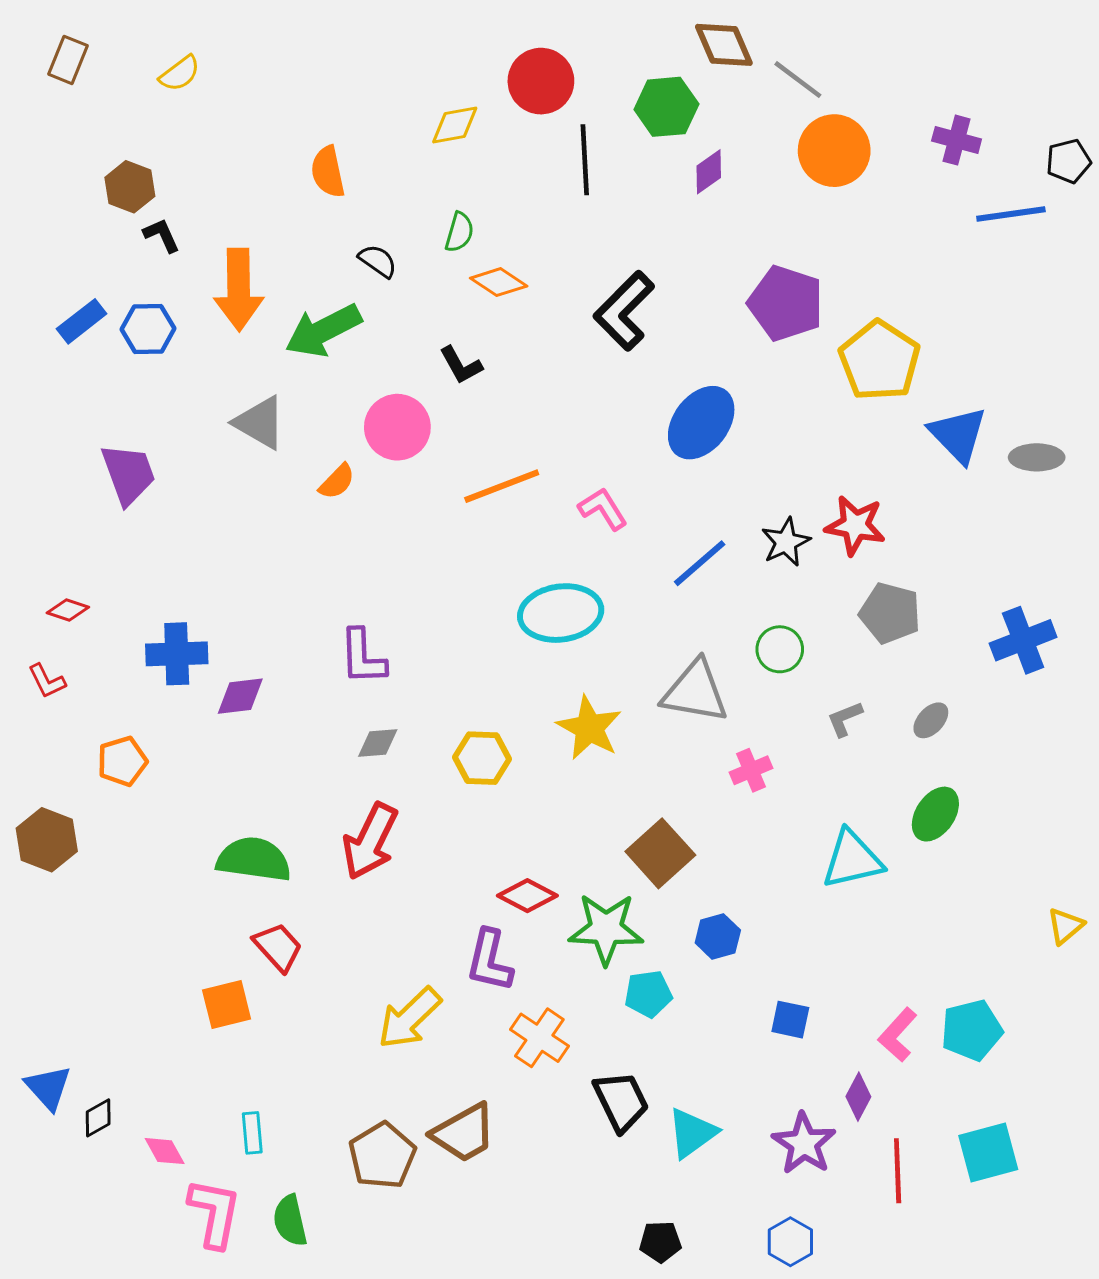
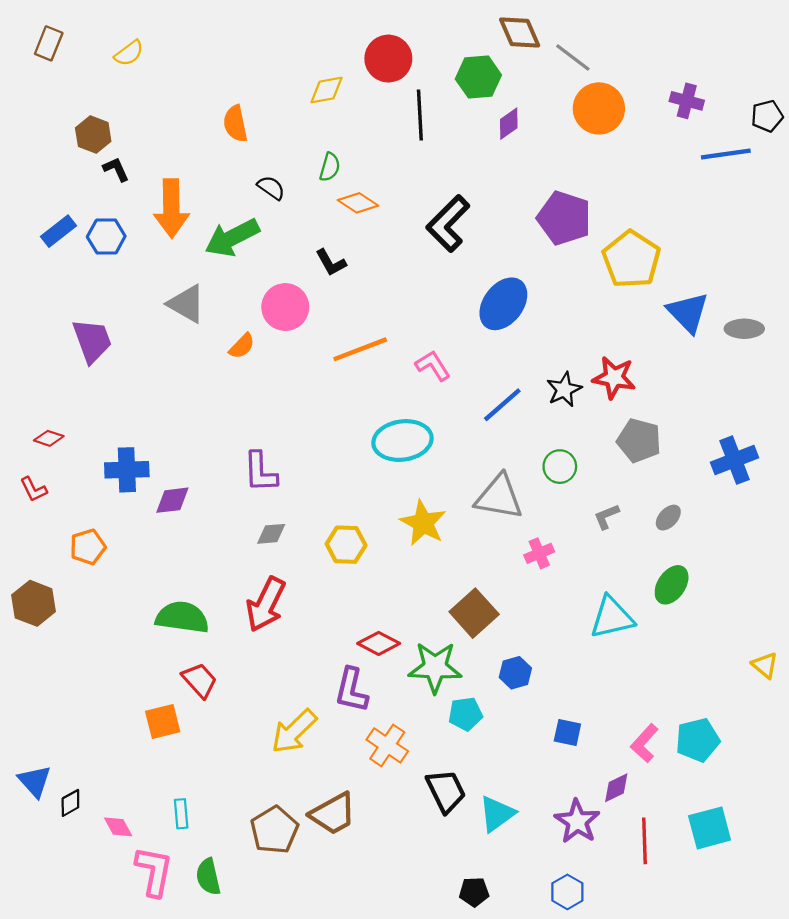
yellow triangle: (1065, 926) -> (765, 665), turned -40
purple diamond: (858, 1097) -> (616, 788), turned 36

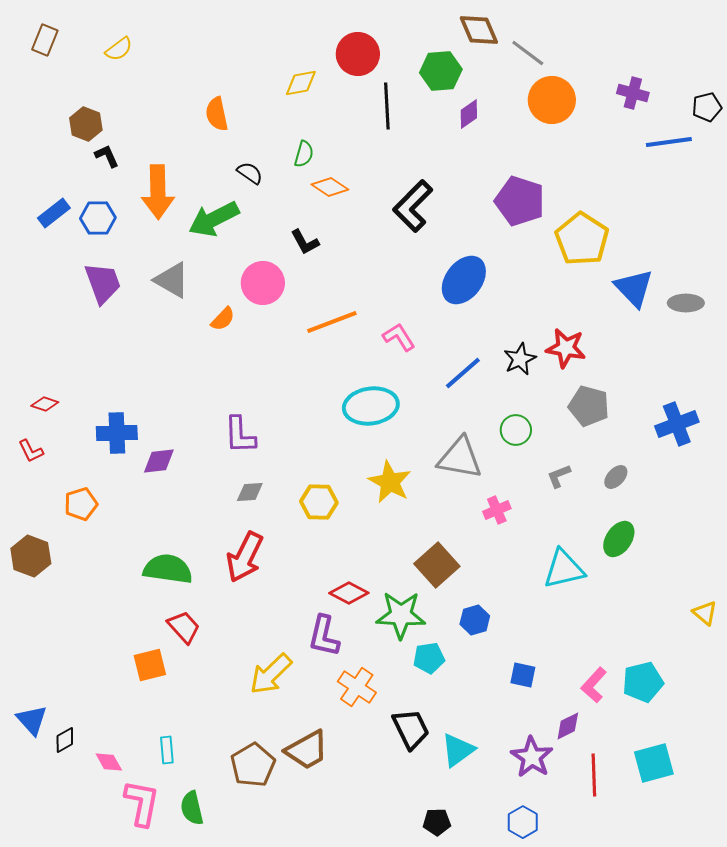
purple trapezoid: (92, 341) -> (103, 283), moved

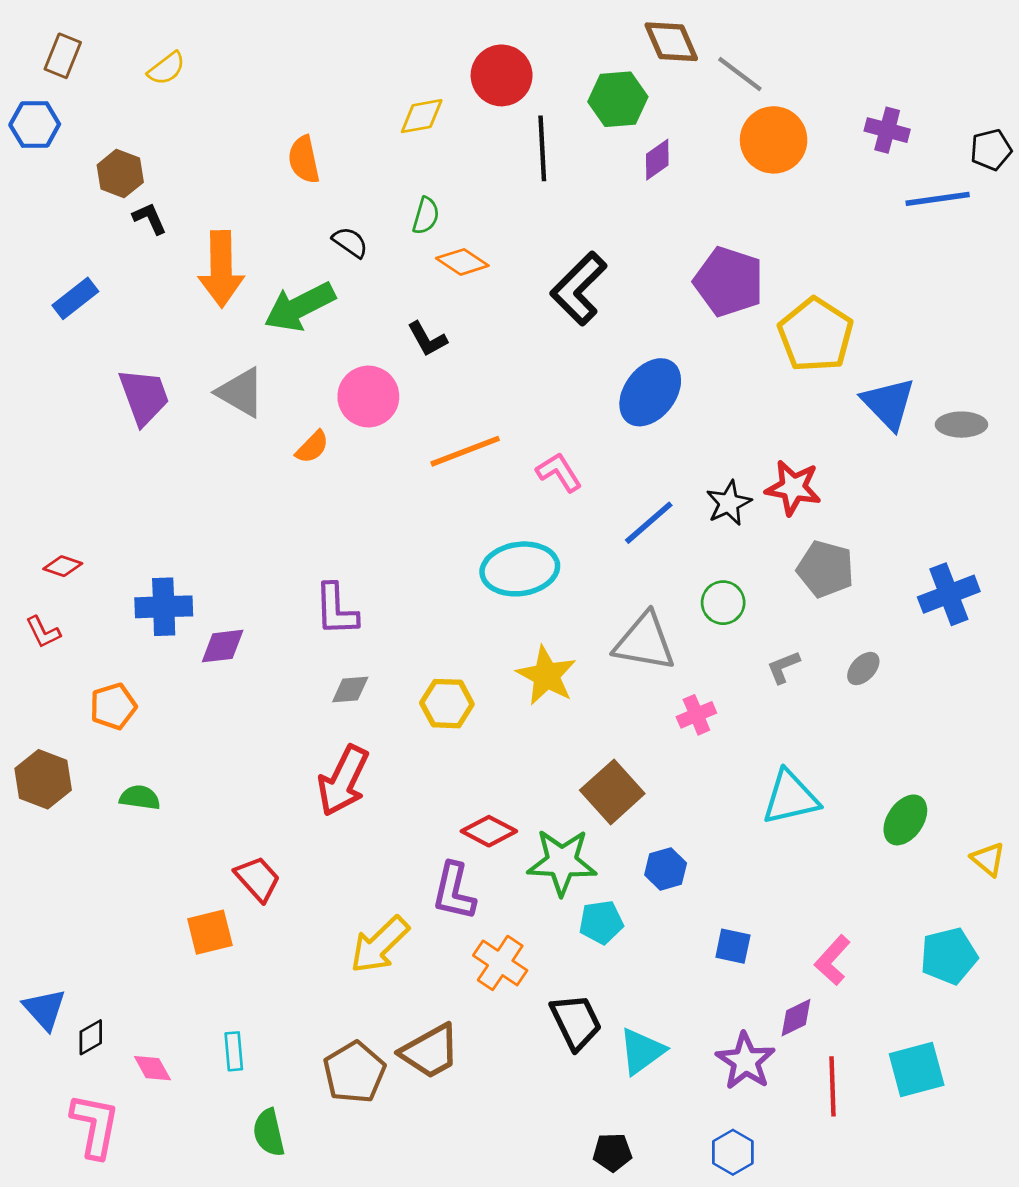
blue hexagon: (98, 218) -> (35, 124), moved
green ellipse: (619, 539) -> (905, 820), moved
green semicircle: (168, 569) -> (140, 798), moved, size x0.6
cyan pentagon: (643, 682) -> (949, 956), moved
pink L-shape: (142, 803) -> (95, 1126), moved

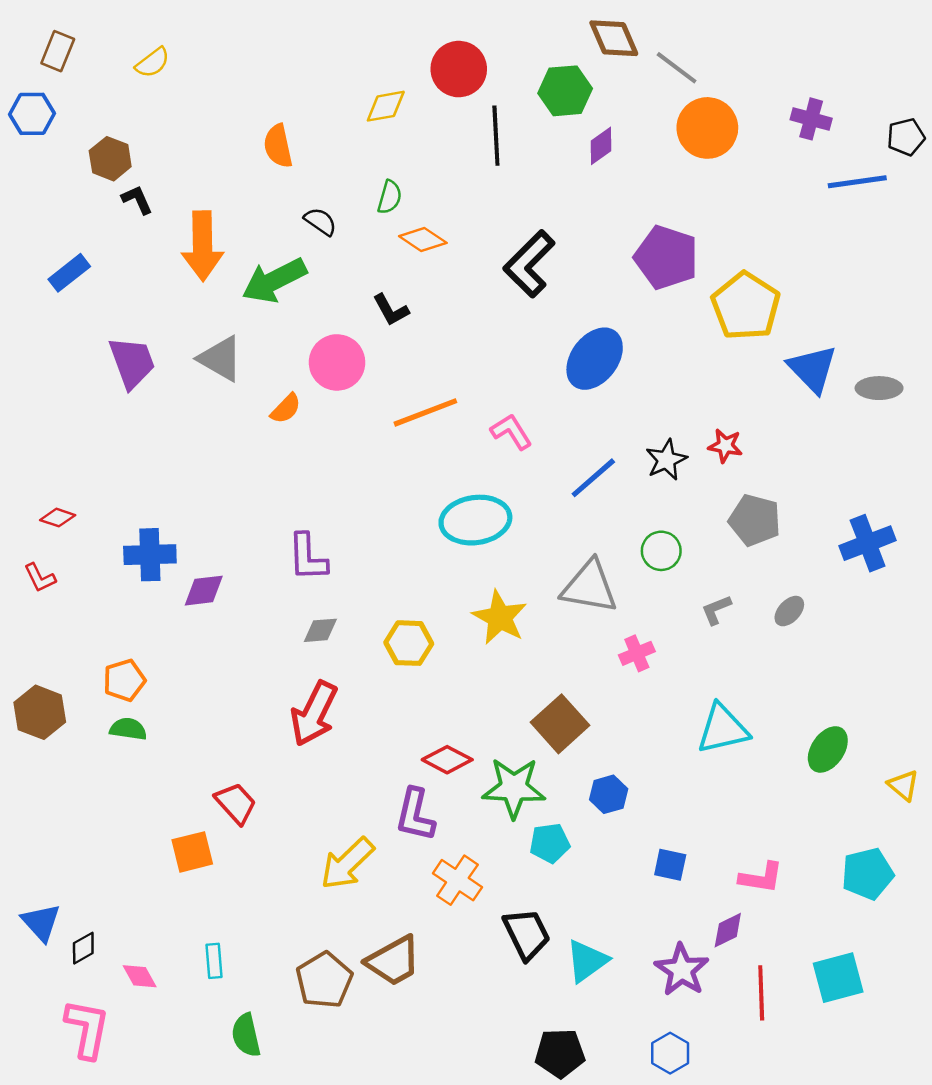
red star: (793, 488) -> (725, 446), size x0.7
orange pentagon: (113, 706) -> (124, 680), moved
pink L-shape: (832, 960) -> (761, 878), turned -123
black pentagon: (612, 1152) -> (560, 1053), size x1.4

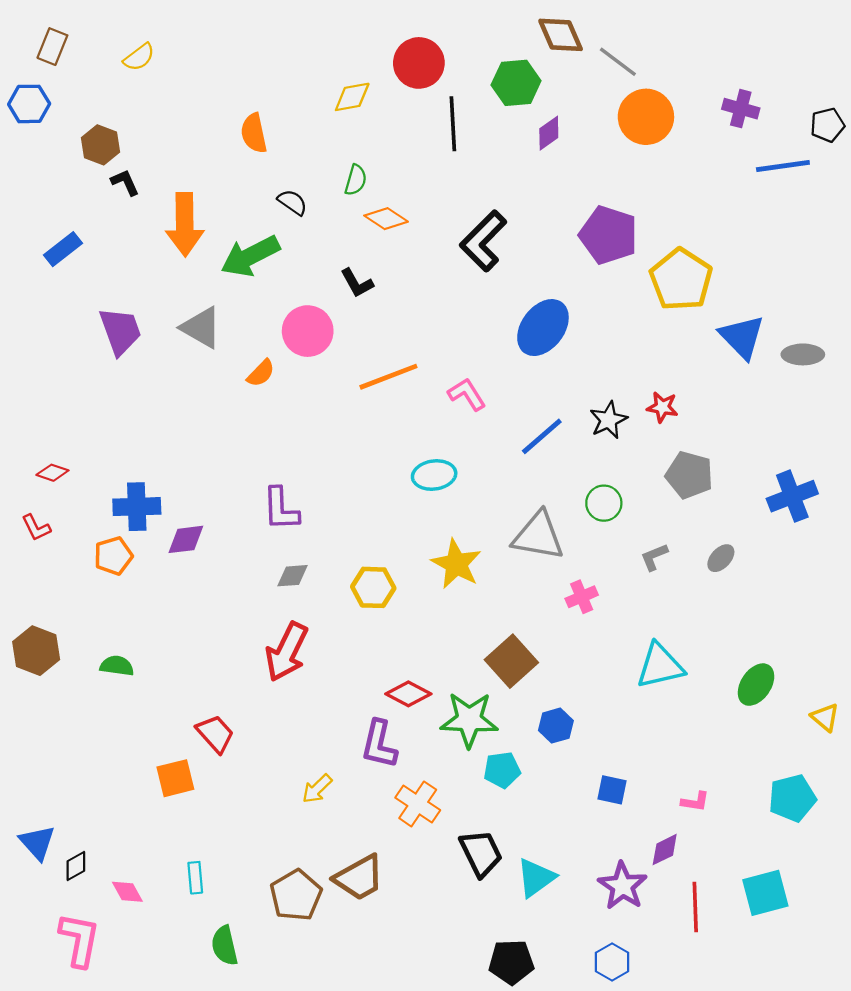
cyan ellipse: (475, 520) -> (434, 475), size x0.7
orange pentagon: (124, 680) -> (113, 556), moved
yellow arrow: (347, 863) -> (317, 789), size x0.6
pink L-shape: (761, 878) -> (695, 802), size x0.7

